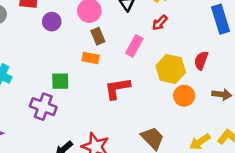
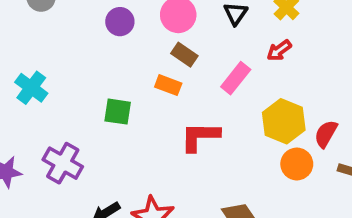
brown rectangle: (98, 36) -> (184, 55), turned -42
red semicircle: (201, 60) -> (326, 134), moved
purple cross: (43, 107) -> (63, 163), moved

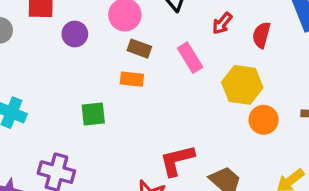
pink rectangle: (236, 78) -> (190, 58), turned -56
red semicircle: (326, 134) -> (261, 35), moved
red L-shape: (200, 137) -> (177, 160), moved

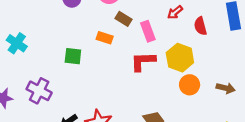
red semicircle: (261, 35) -> (200, 26), turned -42
brown rectangle: (139, 49) -> (123, 19), moved
red L-shape: (177, 160) -> (143, 61), moved

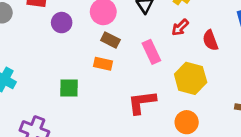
brown rectangle: (123, 19) -> (110, 40), moved
red L-shape: (143, 61) -> (142, 102), moved
orange circle: (190, 85) -> (187, 122), moved

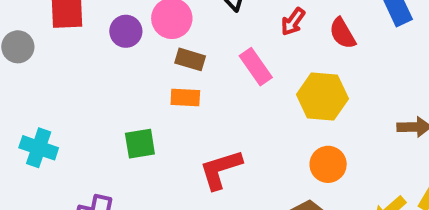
purple circle: (62, 23) -> (126, 31), moved
red L-shape: (142, 102) -> (221, 169), moved

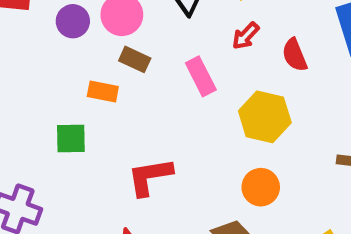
orange rectangle: (185, 98) -> (103, 92), moved

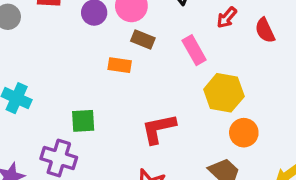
yellow hexagon: (265, 117) -> (224, 93), moved
green square: (71, 138) -> (83, 121), moved

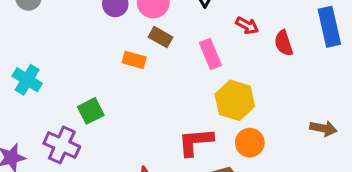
red arrow: (227, 17) -> (247, 25), turned -110
green square: (83, 121) -> (91, 111), turned -30
red L-shape: (159, 129) -> (195, 142), moved

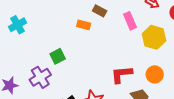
cyan cross: (27, 80) -> (17, 25), moved, turned 30
yellow hexagon: (235, 100) -> (154, 37), moved
purple cross: (62, 145) -> (40, 77), turned 35

